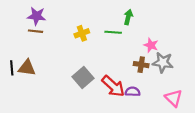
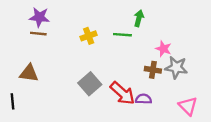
black line: (12, 68) -> (13, 101), moved

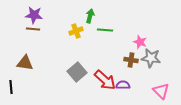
green arrow: (139, 18) -> (90, 16), moved

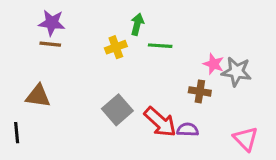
gray star: (151, 58) -> (236, 72), moved

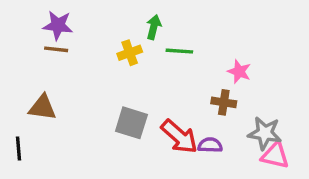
gray star: (236, 72) -> (265, 133), moved
gray square: (117, 110) -> (131, 123), turned -32
pink triangle: (246, 139) -> (275, 155), turned -32

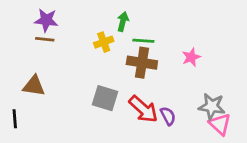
pink star: (239, 72) -> (191, 57), turned 30
brown cross: (224, 102) -> (142, 63), moved, size x1.5
purple semicircle: (210, 145) -> (168, 116), turned 60
pink triangle: (275, 155) -> (220, 124), turned 30

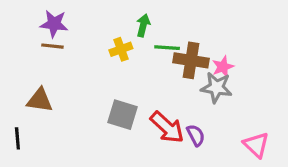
brown cross: (142, 63) -> (191, 60), moved
gray star: (212, 106) -> (216, 87), moved

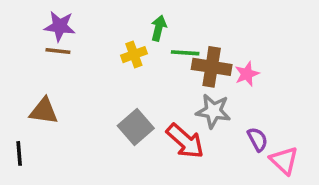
gray star: (216, 87) -> (213, 111), moved
gray square: (123, 115) -> (136, 127), turned 32
purple semicircle: (196, 135) -> (258, 139), moved

